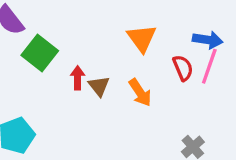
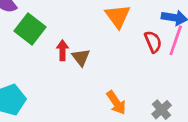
orange arrow: (140, 93) -> (116, 103), moved

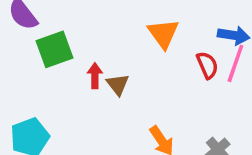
green square: (30, 29) -> (54, 49), turned 32

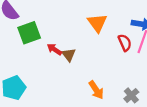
red arrow: (95, 76) -> (54, 49), turned -56

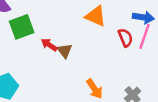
orange triangle: (97, 23) -> (96, 16), turned -30

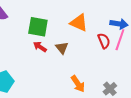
green square: (22, 27) -> (38, 27), moved, turned 30
brown triangle: (65, 51) -> (62, 48), moved

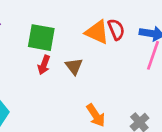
red semicircle: (104, 41) -> (116, 29), moved
red arrow: (40, 47) -> (44, 65), turned -104

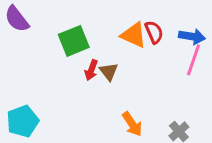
green square: (41, 38) -> (74, 41), turned -32
red arrow: (44, 65) -> (91, 70), moved

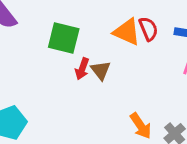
green square: (74, 41) -> (64, 38), turned 36
orange arrow: (132, 124) -> (141, 126), moved

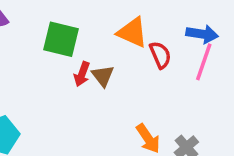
red semicircle: (148, 29) -> (160, 55), moved

